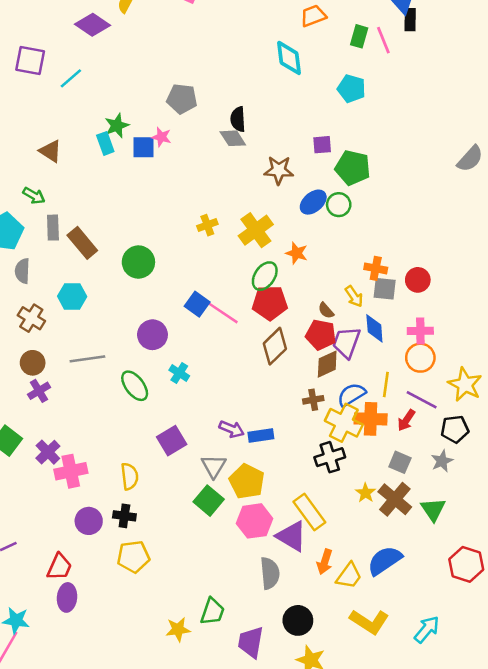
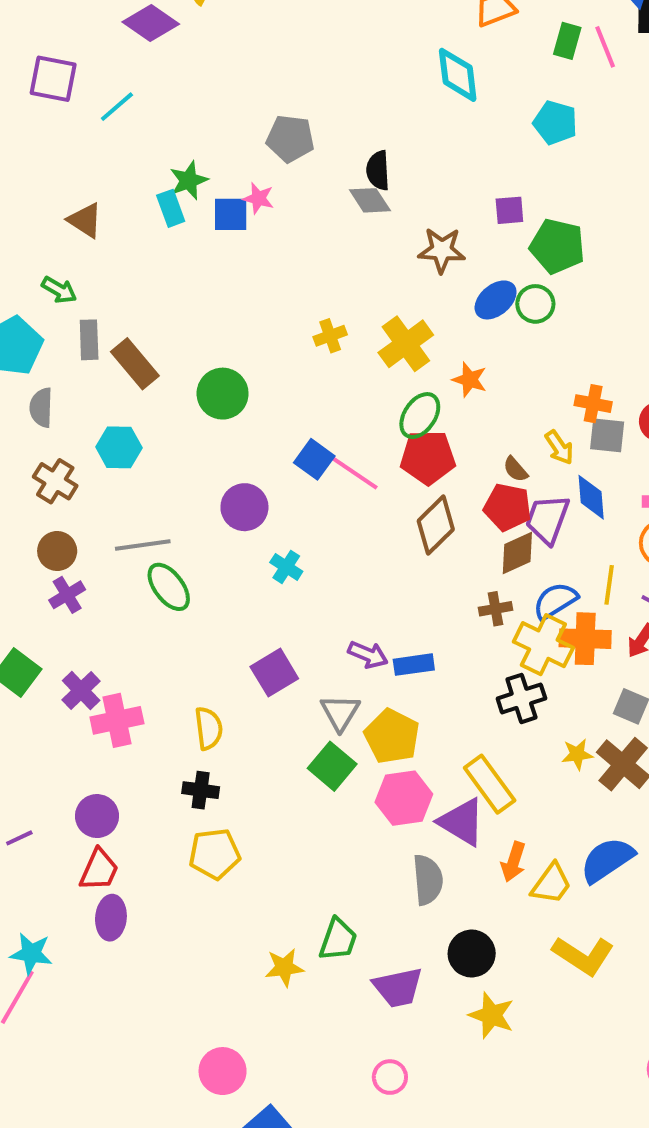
green ellipse: (135, 386) -> (169, 587), moved
yellow star: (365, 493) -> (577, 754), turned 30
purple circle: (89, 521) -> (97, 816), moved
purple trapezoid: (251, 642) -> (398, 987), turned -112

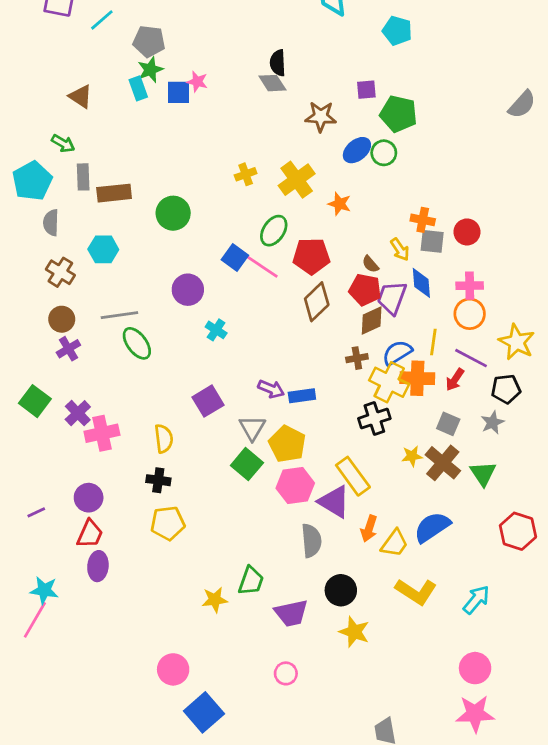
gray pentagon: (290, 139) -> (149, 41), moved
brown rectangle: (135, 364) -> (114, 193), turned -56
green ellipse: (420, 416) -> (274, 231), moved

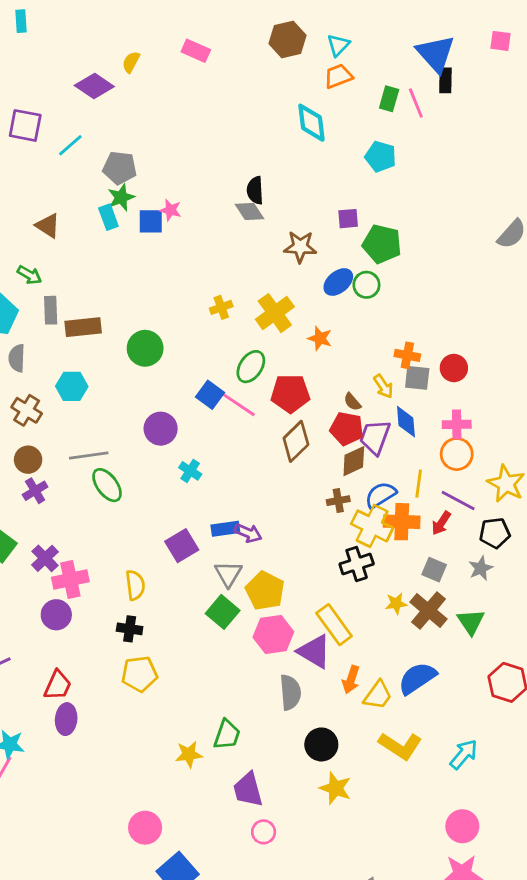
blue rectangle: (302, 396) -> (225, 529), moved
purple circle: (89, 498) -> (56, 615), moved
purple trapezoid: (291, 613) -> (248, 790), moved, turned 87

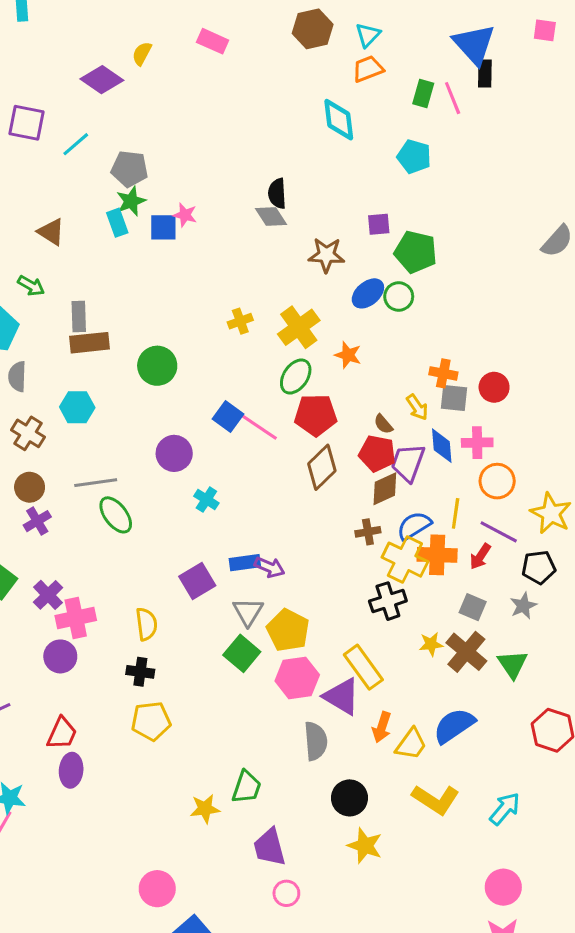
gray rectangle: (51, 310) -> (79, 317), moved
green ellipse: (251, 367) -> (296, 376), moved
pink cross: (457, 424) -> (477, 443), moved

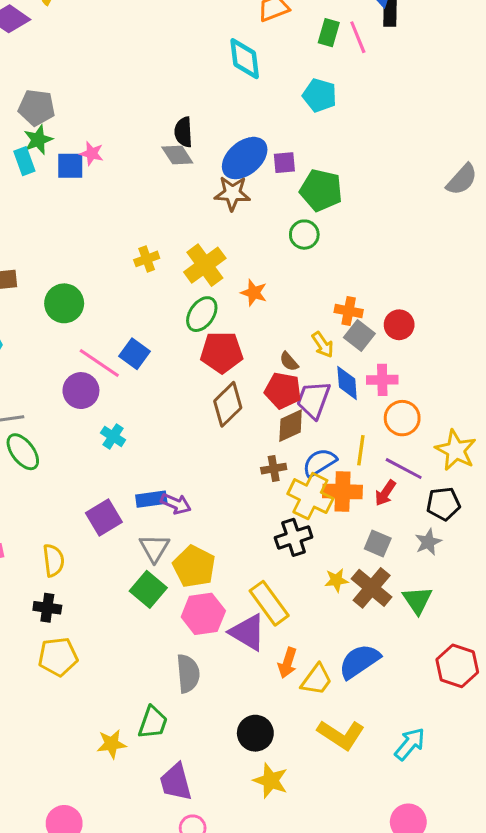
blue ellipse: (368, 293) -> (245, 158), moved, size x1.4
gray square: (454, 398) -> (359, 335), turned 32
pink line: (257, 426) -> (99, 363), moved
gray semicircle: (316, 741) -> (188, 674), moved

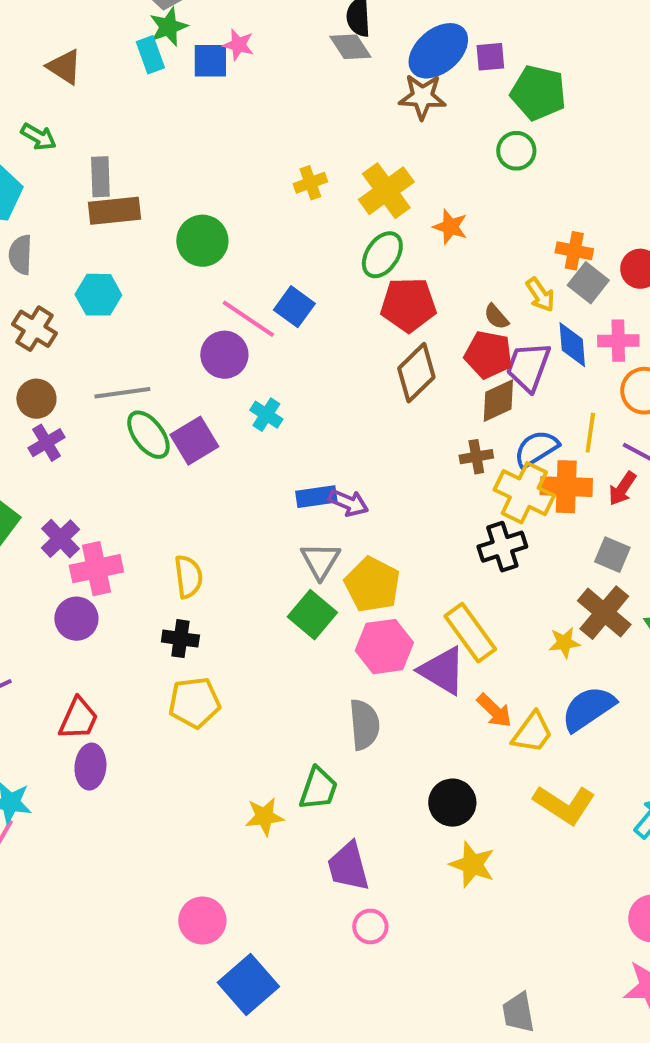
purple square: (104, 517) -> (194, 441), moved
yellow star: (336, 580) -> (564, 643), moved
orange arrow: (287, 663) -> (494, 711), turned -64

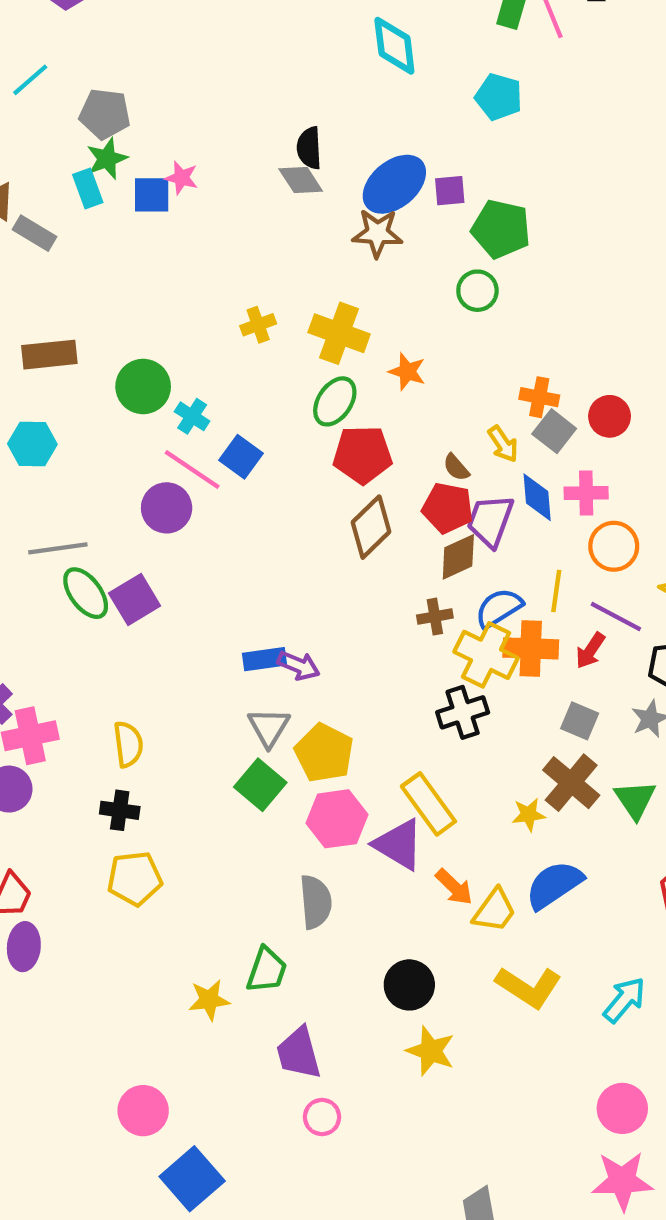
gray rectangle: (100, 177) -> (35, 233), moved, turned -57
yellow cross: (386, 191) -> (339, 333), turned -34
cyan cross: (266, 415) -> (192, 416), moved

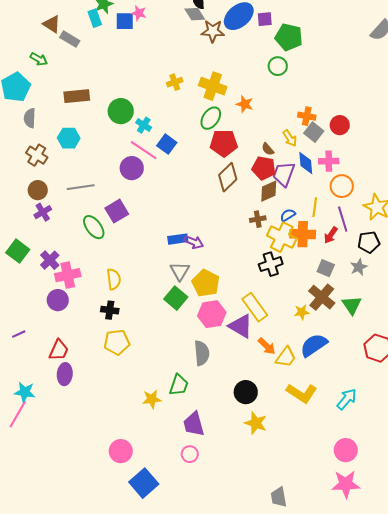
brown star: (377, 233) -> (213, 31), moved
green ellipse: (86, 593) -> (94, 227), moved
blue semicircle: (499, 608) -> (288, 215), size x0.7
purple line: (616, 617) -> (343, 219), turned 45
pink circle: (322, 1117) -> (190, 454), moved

